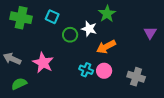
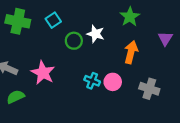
green star: (107, 14) -> (130, 17), moved
cyan square: (52, 17) -> (53, 20), turned 32
orange arrow: (106, 47) -> (131, 52), moved, turned 132

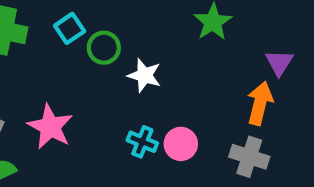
white star: (96, 34) -> (144, 75), moved
green circle: (74, 41) -> (104, 48), moved
orange arrow: (131, 52) -> (260, 103), moved

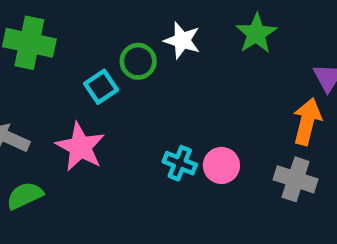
cyan square: (70, 28) -> (101, 87), moved
white star: (144, 75) -> (182, 40), moved

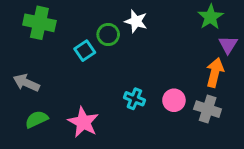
green star: (256, 34) -> (210, 17), moved
pink star: (80, 147) -> (83, 122), moved
pink circle: (221, 165) -> (174, 100), moved

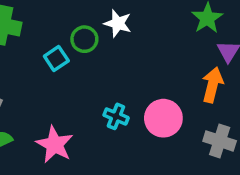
pink circle: (174, 100) -> (163, 118), size x1.4
gray cross: (208, 109) -> (220, 141), moved

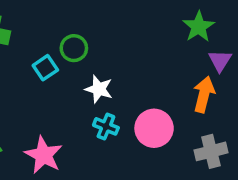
white star: (118, 23) -> (99, 89), moved
gray cross: (220, 141) -> (211, 151), turned -32

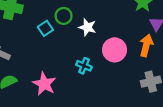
white star: (99, 89) -> (87, 27), moved
pink circle: (154, 128) -> (115, 50), moved

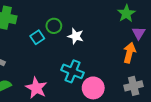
pink circle: (115, 50) -> (93, 88), moved
cyan cross: (84, 66) -> (72, 71), size x1.5

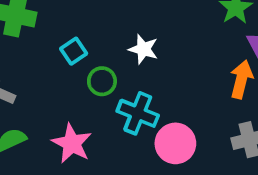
green circle: (54, 26) -> (102, 81), moved

